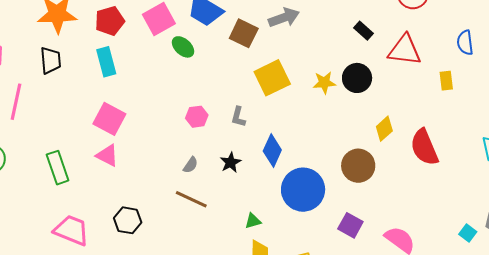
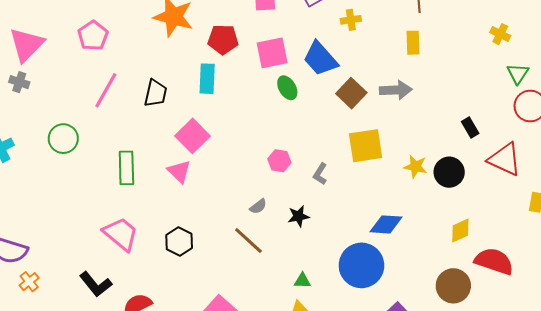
black trapezoid: (51, 60) -> (156, 93), moved
red semicircle: (424, 147) -> (494, 261), turned 114
blue diamond: (272, 150) -> (386, 224), moved, turned 52
brown circle: (358, 166) -> (453, 286), moved

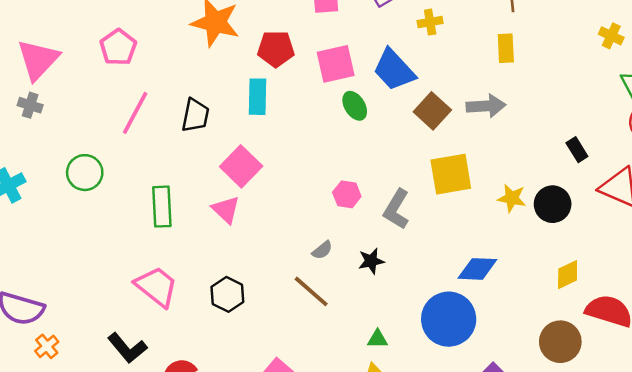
gray L-shape: (320, 174) -> (396, 209), size x1.5

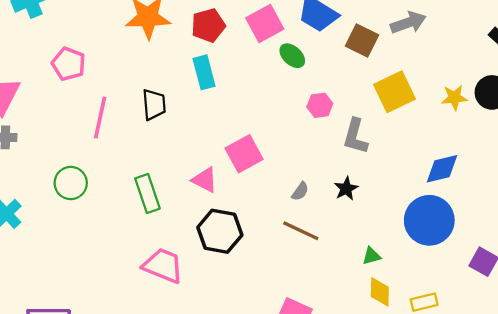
pink square: (241, 166) -> (244, 154), moved, turned 33
pink hexagon: (347, 194) -> (320, 105), moved
black hexagon: (227, 294) -> (220, 231), moved, size x1.4

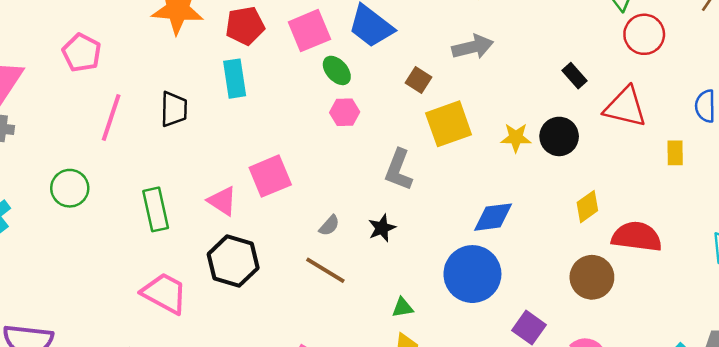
brown square: (362, 40) -> (418, 80), moved, size x0.7
pink hexagon: (320, 105) -> (345, 112), moved

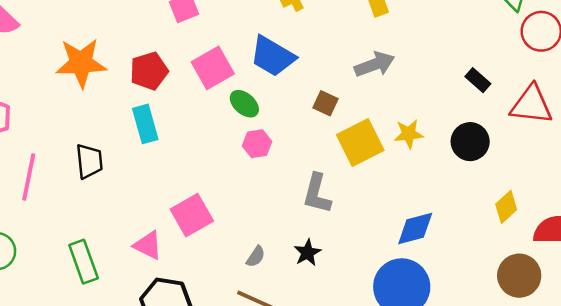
yellow star: (516, 138) -> (409, 134), moved

